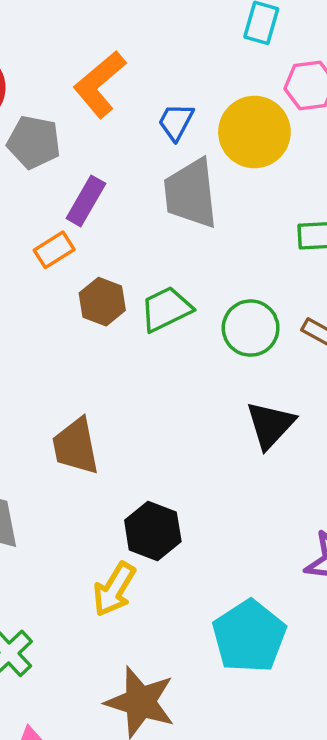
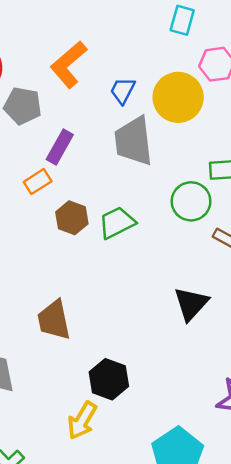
green circle: (251, 328) -> (191, 201), moved

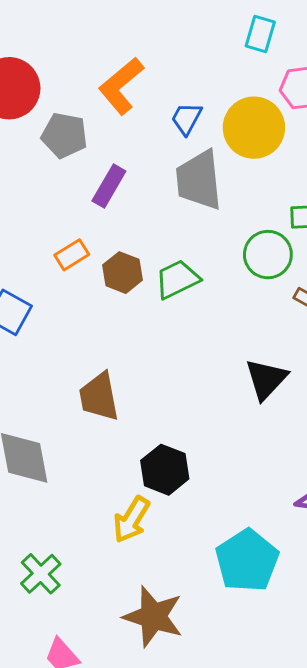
orange rectangle: (38, 182) -> (72, 255), moved

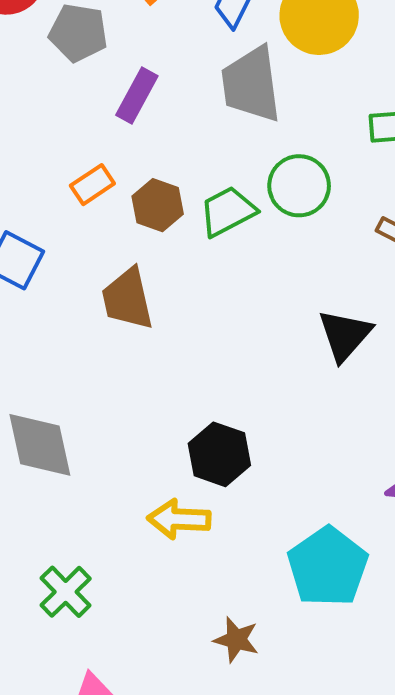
green circle: (268, 255) -> (299, 186), moved
brown trapezoid: (99, 397) -> (127, 299), moved
yellow arrow: (131, 520) -> (179, 519), turned 63
brown star: (153, 617) -> (236, 640), moved, size x0.6

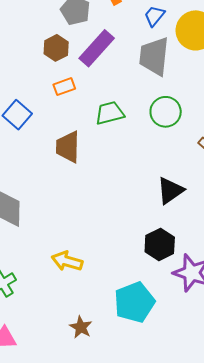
purple rectangle: (137, 96) -> (97, 48), size x1.4
brown hexagon: (158, 205) -> (56, 48), moved
green trapezoid: (228, 211) -> (110, 113), moved
black hexagon: (219, 454) -> (160, 244), moved

